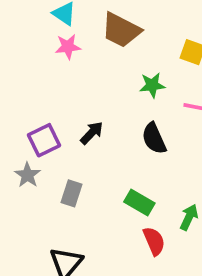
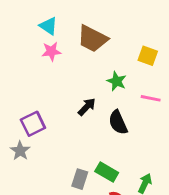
green star: (152, 85) -> (117, 81), turned 30
black arrow: (92, 133) -> (87, 107), moved
gray rectangle: (72, 193) -> (80, 179), moved

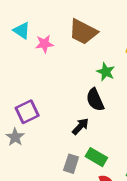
cyan triangle: (49, 26) -> (22, 31), moved
black arrow: (87, 107) -> (80, 126), moved
black semicircle: (118, 122) -> (95, 100), moved

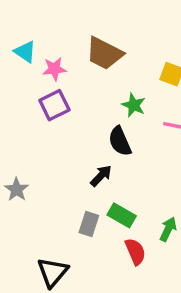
purple square: (27, 112) -> (54, 105), moved

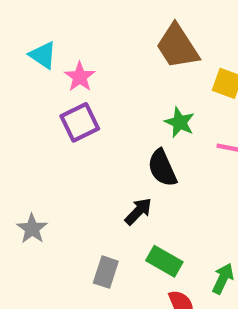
brown trapezoid: (104, 53) -> (177, 46), moved, turned 30
pink star: (54, 69) -> (80, 77), turned -30
gray rectangle: (89, 224) -> (106, 272), moved

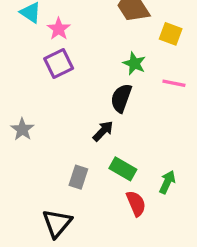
black semicircle: (162, 168) -> (121, 98), turned 44
gray star: (32, 229) -> (22, 129), moved

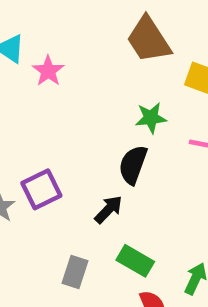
purple square: (59, 63) -> (41, 189), moved
green star: (134, 63) -> (151, 118), turned -30

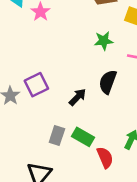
black semicircle: (133, 165) -> (108, 82), moved
green rectangle: (135, 261) -> (83, 137), moved

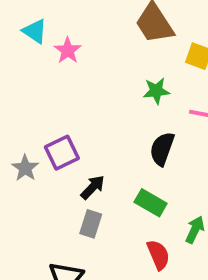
black arrow: (78, 97) -> (93, 187), moved
green rectangle: (83, 137) -> (151, 203), moved

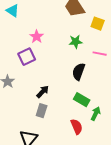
pink star: (68, 50) -> (37, 37), moved
purple square: (62, 153) -> (27, 57), moved
green rectangle: (151, 203) -> (82, 100), moved

